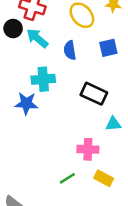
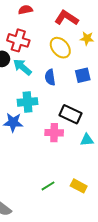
pink cross: (88, 149) -> (54, 133), moved

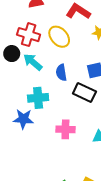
yellow ellipse: (60, 48) -> (59, 37), moved
black rectangle: (71, 114) -> (84, 93), moved

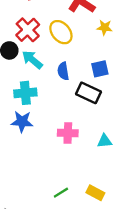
red cross: (29, 35) -> (28, 30), turned 30
cyan cross: (38, 98) -> (25, 93), moved

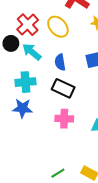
black rectangle: (88, 93) -> (63, 88), moved

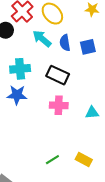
cyan arrow: (32, 52) -> (42, 39), moved
blue semicircle: (60, 62) -> (65, 43), moved

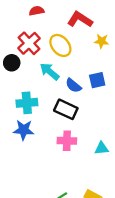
blue semicircle: (65, 43) -> (73, 86), moved, turned -42

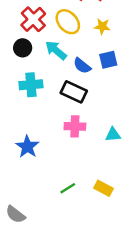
yellow star: (102, 41) -> (102, 26), moved
black circle: (12, 63) -> (23, 48), moved
blue star: (24, 130) -> (27, 147), moved, turned 30

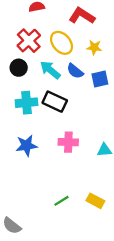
blue semicircle: (82, 66) -> (75, 71), moved
black rectangle: (74, 92) -> (55, 102), moved
blue star: (27, 147) -> (27, 146), moved, turned 30

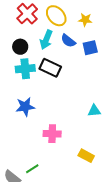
black circle: (19, 68) -> (20, 47), moved
cyan arrow: (50, 70) -> (46, 40), turned -108
pink cross: (68, 142) -> (52, 134), moved
green line: (62, 201) -> (32, 169), moved

